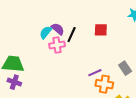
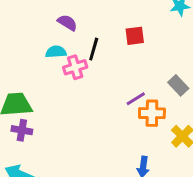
purple semicircle: (58, 29) -> (67, 23), moved
cyan semicircle: (46, 32) -> (56, 52), turned 56

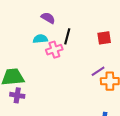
red square: (135, 36) -> (104, 38), moved

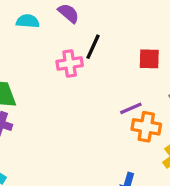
cyan semicircle: (40, 39) -> (28, 21), moved

